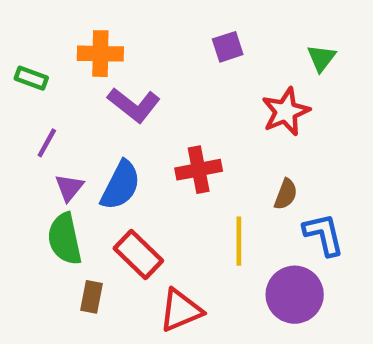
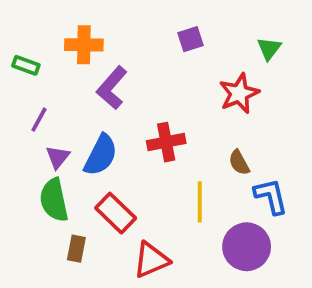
purple L-shape: (134, 105) -> (112, 88), turned 93
brown semicircle: (286, 194) -> (239, 163), turned 130

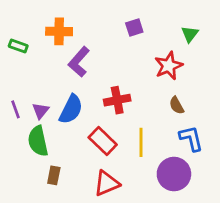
purple line: (39, 120) -> (16, 109), moved, turned -48
brown semicircle: (239, 163) -> (177, 105), moved
red rectangle: (116, 213) -> (103, 141), moved

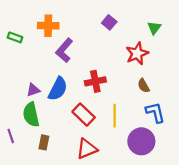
purple square: (134, 27) -> (109, 22), turned -32
purple line: (16, 109) -> (11, 136), moved
purple triangle: (41, 111) -> (33, 90), turned 32

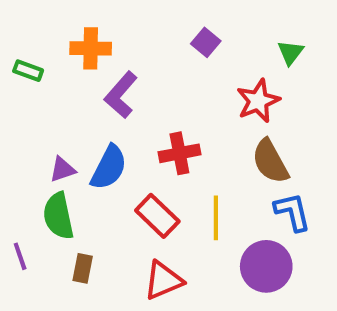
brown semicircle: (144, 86) -> (270, 161), size x1.6

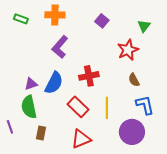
orange cross: (91, 48) -> (55, 15), moved
green rectangle: (28, 71) -> (21, 19), moved
brown semicircle: (270, 161) -> (134, 80), size x0.6

